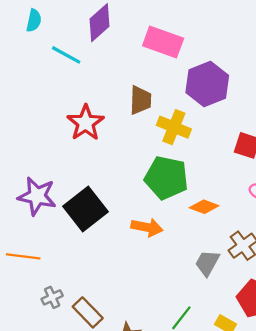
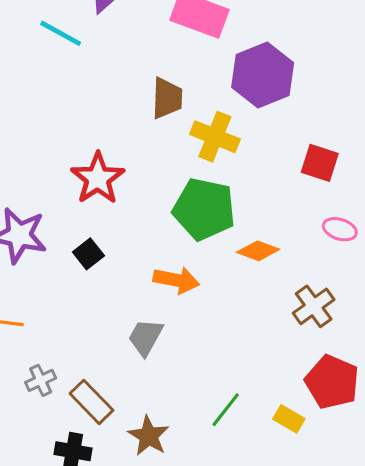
red star: (86, 123) -> (98, 178), moved
black square: (86, 209) -> (88, 254), size x0.5
gray trapezoid: (207, 263) -> (145, 337), moved

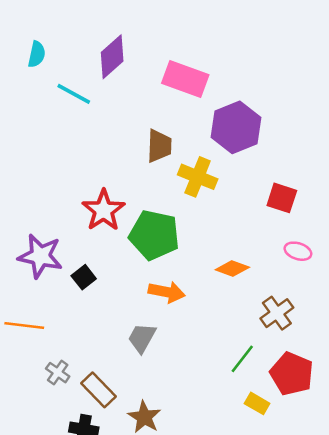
green pentagon: (204, 209) -> (154, 235), moved
black square: (88, 254) -> (84, 277), moved
gray cross: (41, 380) -> (58, 373), turned -30
green line: (226, 410) -> (242, 359), moved

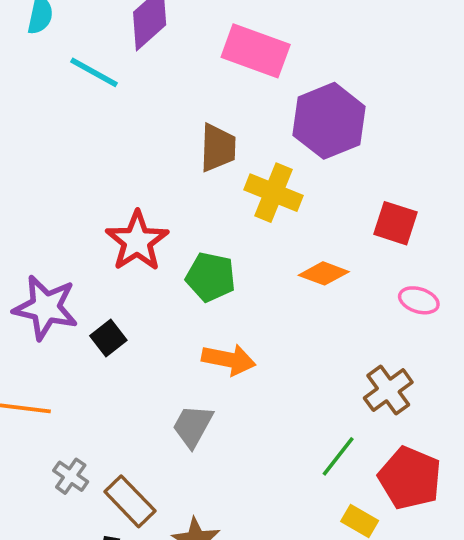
green pentagon: (154, 235) -> (211, 277), size x0.7
orange diamond: (232, 268) -> (324, 273), moved

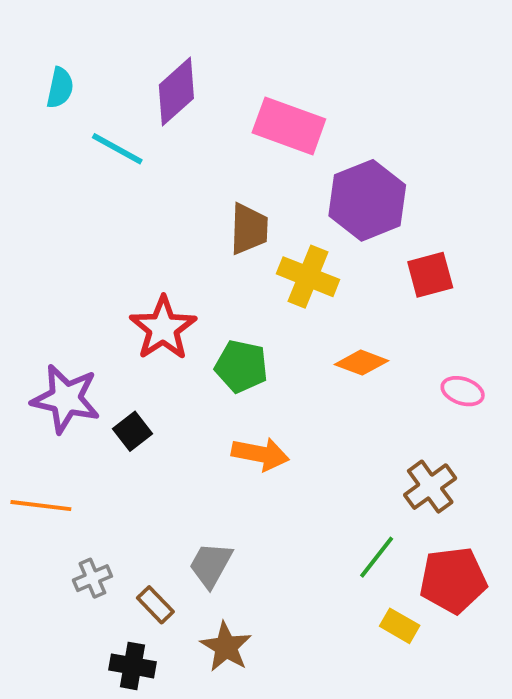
red square: (395, 223) -> (430, 275), moved, turned -33
gray trapezoid: (193, 426) -> (211, 565), moved
gray cross: (71, 476) -> (92, 578), turned 32
red pentagon: (410, 478) -> (453, 580), turned -30
brown rectangle: (130, 501) -> (155, 605), size x0.7

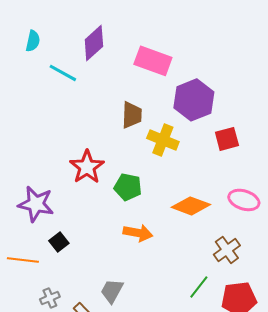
orange diamond: (361, 363) -> (191, 206), moved, size x1.4
pink ellipse: (463, 391) -> (244, 200), size x1.4
black square: (132, 431) -> (59, 242), moved

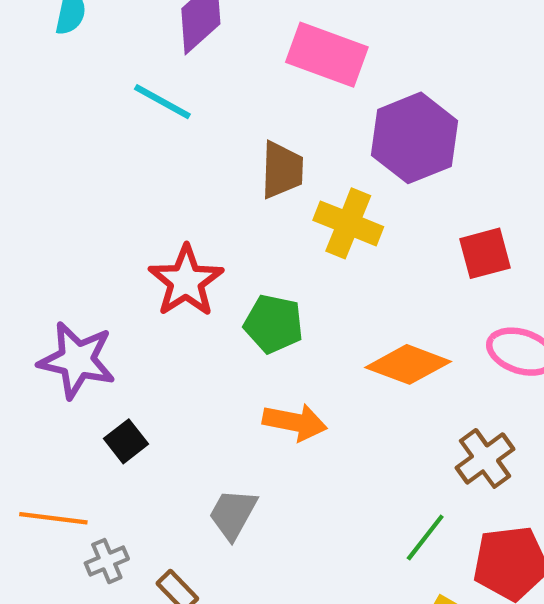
cyan line: (63, 73) -> (162, 102), moved
red square: (227, 139) -> (485, 253), moved
orange line: (23, 260) -> (53, 518), moved
gray trapezoid: (112, 291) -> (233, 514), moved

